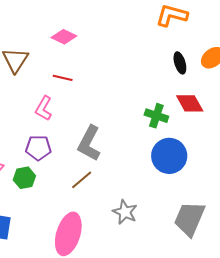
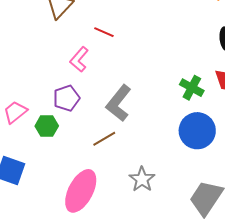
purple pentagon: (38, 148) -> (66, 98), turned -30

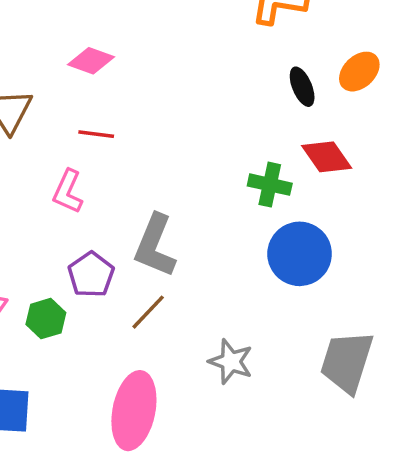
purple pentagon: (66, 98) -> (91, 275), moved

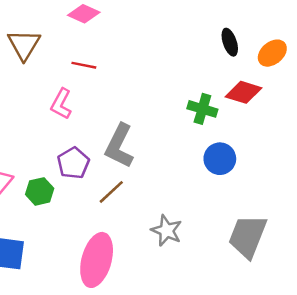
orange ellipse: (359, 72) -> (272, 53), moved
red diamond: (327, 157) -> (243, 92), turned -42
blue circle: (300, 254) -> (220, 159), size x0.7

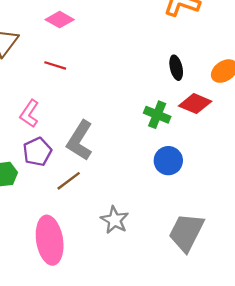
black ellipse: (230, 42) -> (176, 68), moved
pink L-shape: (61, 104) -> (29, 114), moved
pink ellipse: (97, 260) -> (50, 240), turned -30

